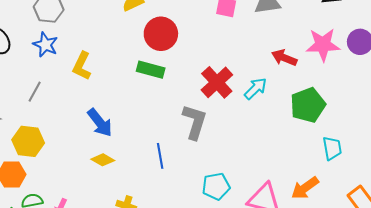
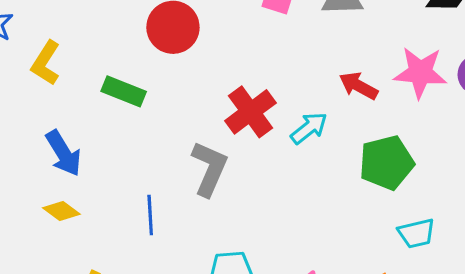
green rectangle: (151, 70) -> (124, 91), moved
cyan trapezoid: (332, 148) -> (416, 233), turned 80

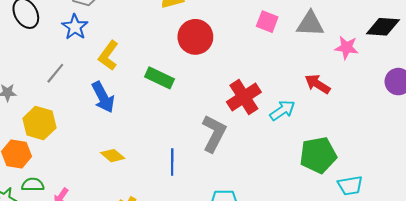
pink star: (420, 73) -> (346, 48), moved, size x0.7
blue arrow: (63, 153) -> (103, 97), moved
green pentagon: (386, 163) -> (318, 155), moved

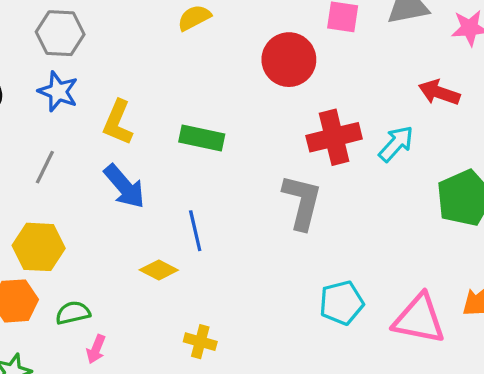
red circle: (195, 37) -> (289, 60), moved
red cross: (244, 97) -> (334, 137), turned 32
blue line: (172, 162) -> (195, 231), moved
green semicircle: (33, 185) -> (73, 313), moved

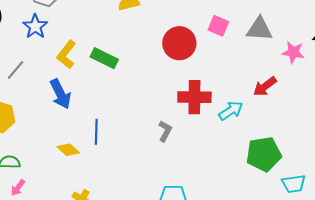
red arrow: (439, 92) -> (265, 86), turned -70
green rectangle: (202, 138) -> (104, 58), moved
gray L-shape: (302, 202) -> (165, 131), size x0.6

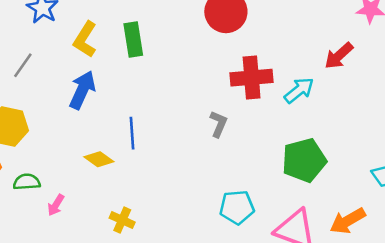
green rectangle: (104, 58) -> (133, 39), turned 60
blue arrow: (60, 94) -> (82, 90), turned -124
green pentagon: (264, 154) -> (304, 160), moved
pink arrow: (18, 188) -> (56, 205), moved

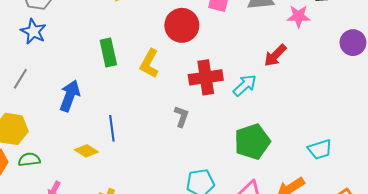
yellow L-shape: (85, 39) -> (149, 63), moved
green semicircle: (27, 182) -> (29, 160), moved

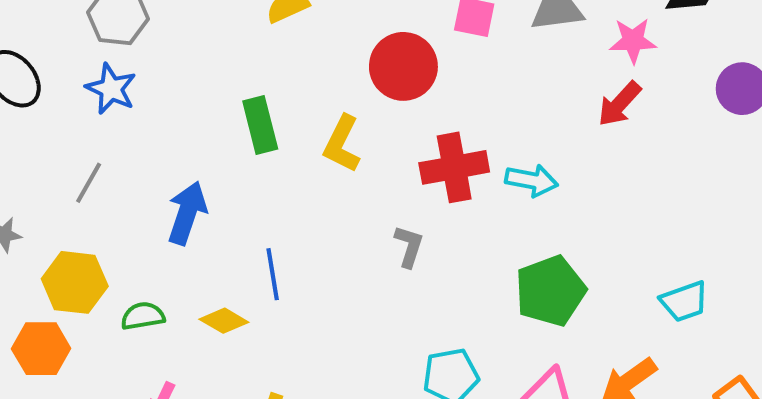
red arrow: (275, 55) -> (619, 104), moved
cyan arrow: (245, 85) -> (532, 180), turned 55
green semicircle: (29, 160) -> (143, 316), moved

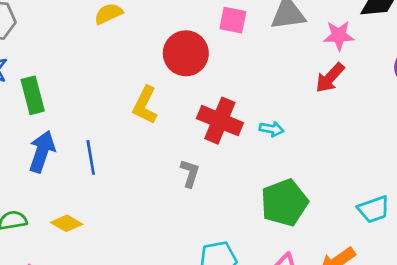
green rectangle: (260, 125) -> (33, 95), moved
red cross: (454, 167) -> (220, 121), turned 33
cyan arrow: (532, 180) -> (272, 129), size x0.7
blue line: (273, 274) -> (91, 157), moved

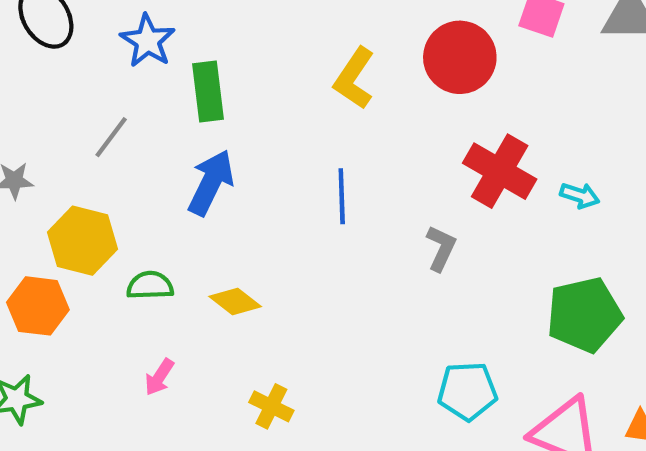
yellow L-shape: (145, 105) -> (354, 78), moved
blue line: (91, 157) -> (342, 196), moved

